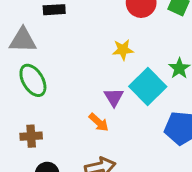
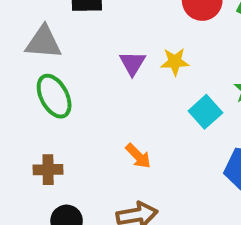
cyan square: (148, 86) -> (205, 112), size x0.7
purple triangle: (114, 97) -> (132, 63), moved

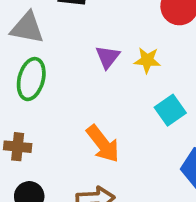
green ellipse: (54, 96) -> (31, 79), turned 36
orange arrow: (138, 156) -> (103, 144), size x1.5

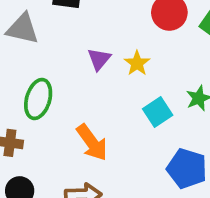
yellow star: (147, 60) -> (137, 63), turned 30
green ellipse: (31, 79) -> (38, 99), moved

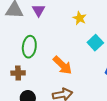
purple triangle: (99, 59) -> (39, 10), moved

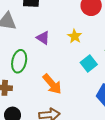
purple triangle: (39, 10) -> (43, 38), moved, turned -32

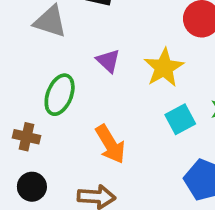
yellow star: (75, 36) -> (164, 68), size x1.5

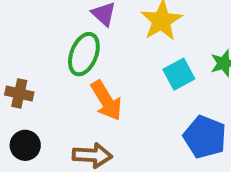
green ellipse: (60, 95) -> (84, 54), moved

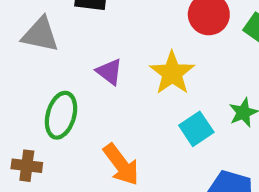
green ellipse: (84, 54) -> (61, 115), moved

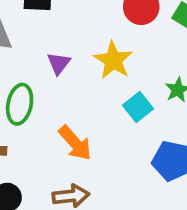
purple triangle: (109, 72) -> (59, 63), turned 35

